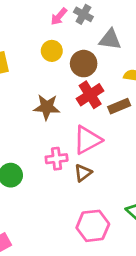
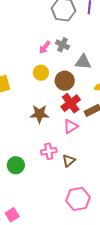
pink triangle: (87, 140) -> (71, 126), moved, size x0.7

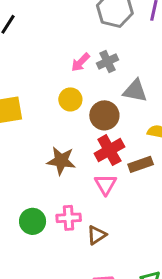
gray cross: (63, 45) -> (107, 62), turned 32
pink triangle: (71, 126) -> (105, 184), turned -35
green circle: (16, 165) -> (33, 221), moved

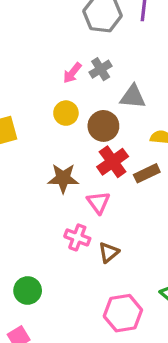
pink triangle: (105, 184) -> (98, 202), moved
pink cross: (69, 218) -> (77, 237), turned 30
green circle: (33, 221) -> (28, 290), moved

